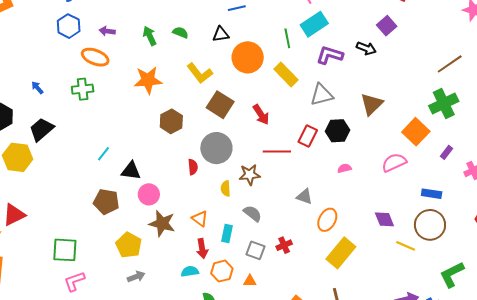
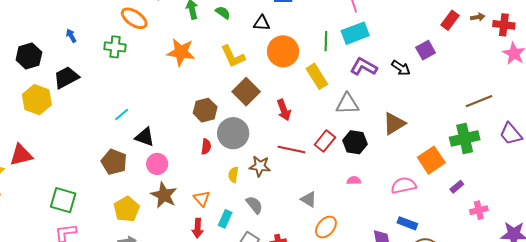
brown hexagon: (171, 121) -> (205, 110), moved
blue rectangle: (432, 194) -> (407, 223), moved

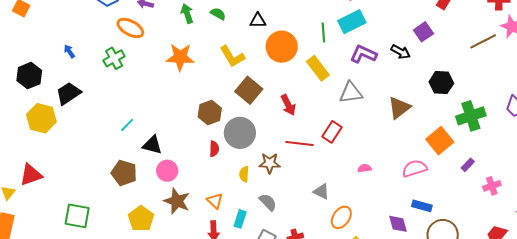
green cross: (115, 47) -> (114, 58), turned -30
brown line: (479, 101) -> (483, 41), moved
black hexagon: (355, 142) -> (441, 83), moved

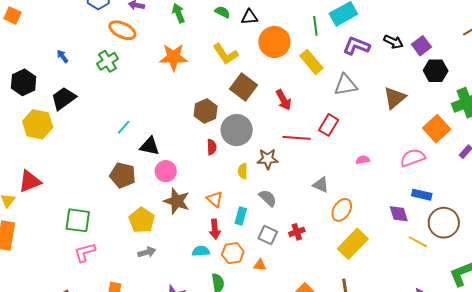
green semicircle: (218, 14) -> (222, 12), moved
purple square: (423, 32) -> (421, 46), moved

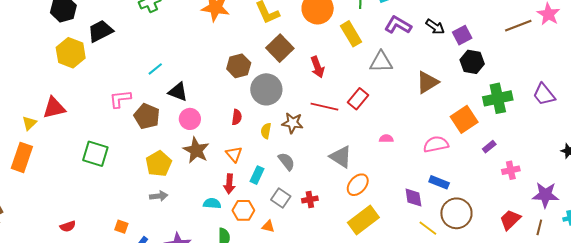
red semicircle: (212, 147) -> (237, 117), moved
gray triangle: (321, 185) -> (341, 157), size x1.4
pink L-shape: (85, 252) -> (120, 99), moved

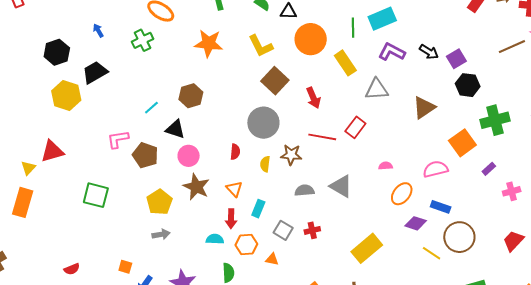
brown hexagon: (239, 66) -> (191, 96), moved
gray semicircle: (286, 161) -> (304, 190), moved, turned -54
orange ellipse: (358, 185) -> (402, 194), moved
purple diamond: (413, 197) -> (416, 223), turned -60

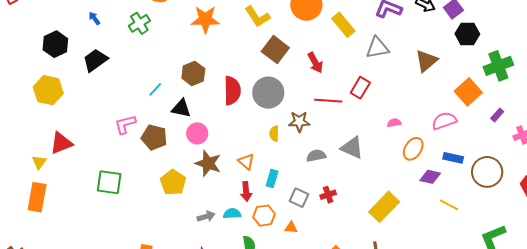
yellow hexagon: (66, 95) -> (48, 90), moved
red semicircle: (235, 152) -> (232, 90), moved, size x1.8
gray arrow: (161, 234) -> (206, 216), moved
brown circle: (459, 237) -> (487, 172), moved

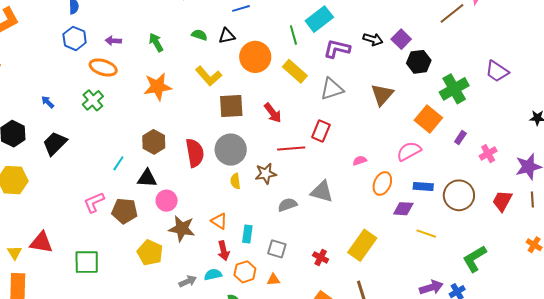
brown square: (275, 50) -> (231, 106), turned -32
yellow semicircle: (274, 134) -> (235, 181), moved
red triangle: (61, 143) -> (41, 243), moved, turned 40
red cross: (328, 195) -> (321, 257), moved, turned -35

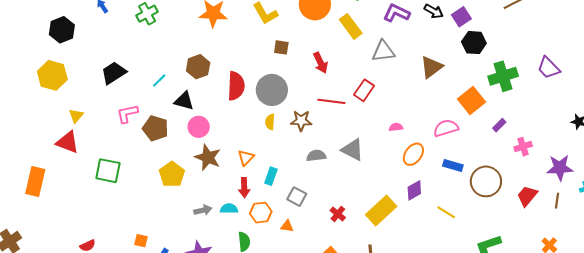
brown square: (231, 106) -> (281, 47), size x0.6
black trapezoid: (55, 143) -> (114, 73), moved
purple diamond: (403, 209) -> (414, 190), moved, turned -45
orange triangle: (219, 221) -> (246, 158), turned 30
yellow triangle: (15, 253) -> (76, 116), moved

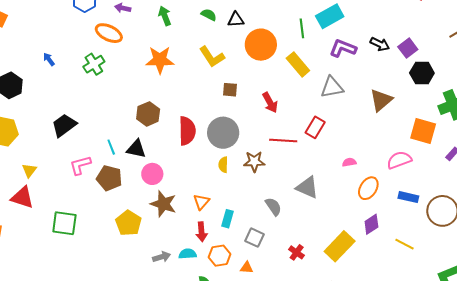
cyan line: (159, 80) -> (111, 147), moved, turned -63
orange square: (472, 100) -> (423, 131), turned -32
gray semicircle: (316, 156) -> (273, 207), moved, turned 66

